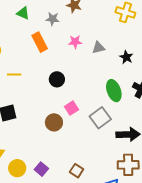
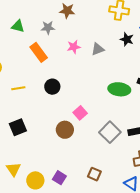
black star: (126, 57) -> (127, 39), moved
black circle: (57, 79) -> (52, 87), moved
green ellipse: (114, 91) -> (119, 89), turned -55
gray square: (100, 118) -> (110, 132), moved

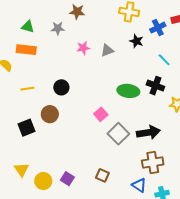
orange rectangle: (39, 52) -> (26, 50), moved, turned -48
pink square: (80, 113) -> (101, 114), moved
brown circle: (65, 130) -> (50, 114), moved

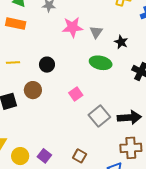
black star: (136, 41) -> (121, 42), moved
pink star: (83, 48) -> (73, 27), size x1.5
gray triangle: (107, 50) -> (96, 32), turned -40
green ellipse: (128, 91) -> (101, 63), moved
pink square: (101, 114) -> (76, 94), moved

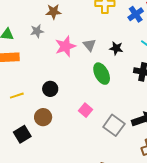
green ellipse: (101, 63) -> (102, 74), turned 65

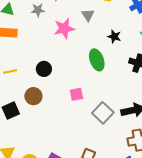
gray triangle: (89, 45) -> (88, 15), moved
pink square: (86, 110) -> (76, 94), turned 32

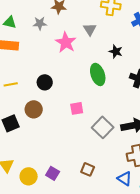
pink star: (64, 29) -> (66, 42), turned -30

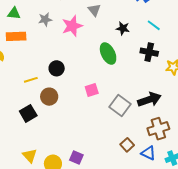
gray star: (40, 23) -> (45, 19), moved
pink star: (66, 42) -> (72, 26), turned 30
yellow line: (11, 84) -> (31, 80), moved
brown square: (88, 169) -> (127, 145), moved, turned 32

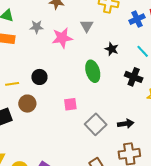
black arrow: (149, 100) -> (126, 124), size x0.7

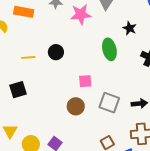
brown circle: (27, 104) -> (76, 106), moved
gray square: (96, 124) -> (109, 103), turned -30

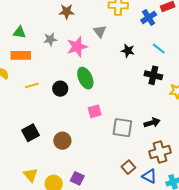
green ellipse: (109, 49) -> (85, 78), moved
yellow line: (28, 57) -> (32, 85), moved
brown circle: (76, 106) -> (62, 141), moved

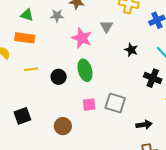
gray star: (50, 39) -> (57, 16), moved
pink star: (77, 47) -> (82, 38), turned 30
gray square: (122, 128) -> (115, 103), moved
brown circle: (62, 141) -> (63, 126), moved

